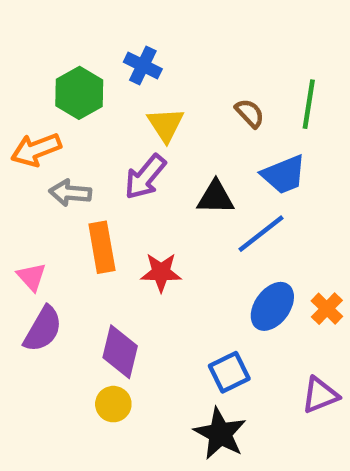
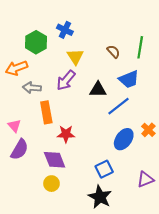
red star: (161, 272) -> (66, 134), moved
orange cross: (327, 309) -> (148, 130), moved
purple diamond: (120, 352) -> (55, 160), turned -35

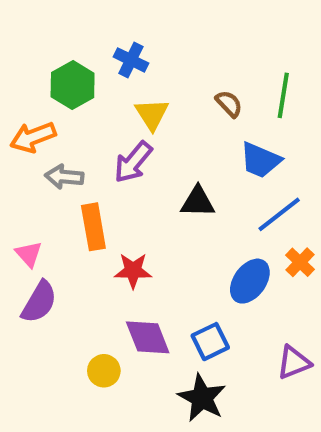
blue trapezoid: (129, 79) -> (260, 160), turned 45
black triangle: (98, 90) -> (198, 202), moved
blue line: (119, 106) -> (279, 214), moved
purple diamond: (55, 160) -> (148, 337), moved

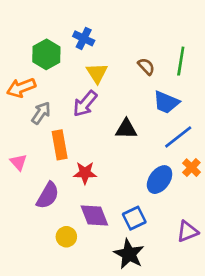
gray arrow: (64, 177) -> (41, 113), turned 120
purple semicircle: (39, 302) -> (48, 195), moved

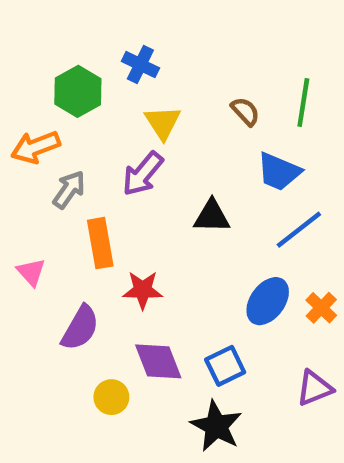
orange cross: (191, 168) -> (321, 308), moved

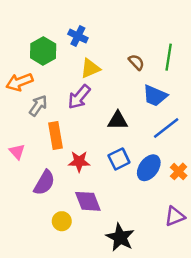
yellow triangle: (163, 123) -> (90, 68), turned 40
blue square: (225, 366) -> (119, 159), moved

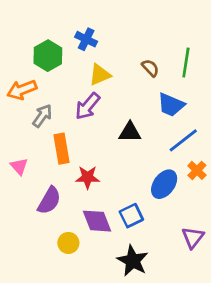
blue square: (119, 159) -> (131, 216), moved
orange cross: (179, 171) -> (197, 170), moved
purple triangle: (175, 216) -> (193, 237), turned -30

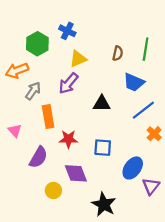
brown semicircle: (150, 68) -> (118, 53), turned 56
blue ellipse: (164, 184) -> (133, 168), moved
blue square: (131, 216) -> (103, 148), moved, turned 30

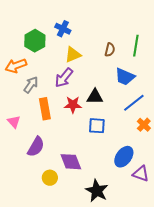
red star: (68, 139) -> (73, 105), moved
blue square: (103, 148) -> (97, 126), moved
purple triangle: (151, 186) -> (141, 174), turned -48

